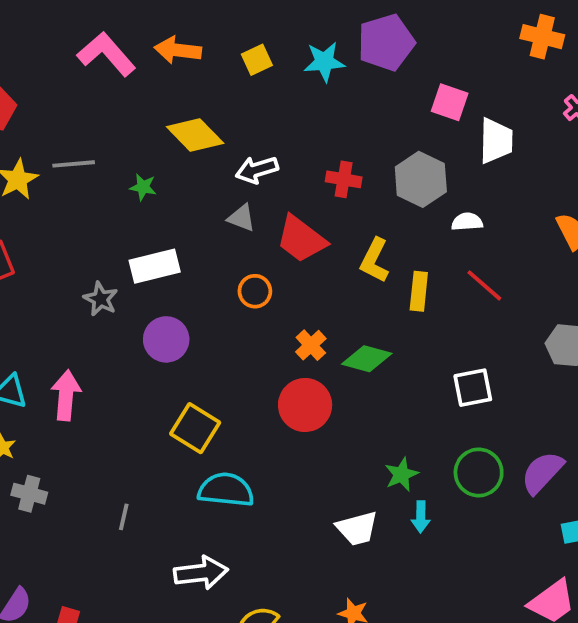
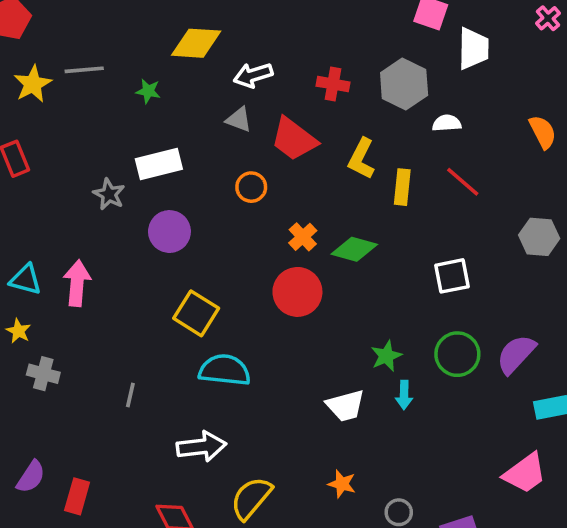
yellow diamond: (195, 135) -> (196, 43), turned -42

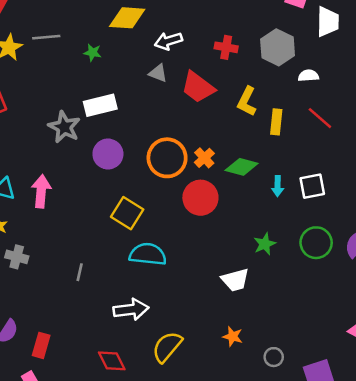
orange circle: (251, 187) -> (167, 158), moved, size x1.8
gray star: (109, 194) -> (64, 127), size x1.4
cyan arrow: (404, 395) -> (278, 186), moved

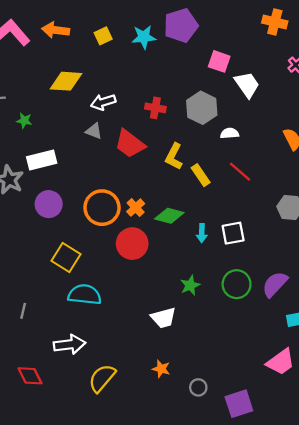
white trapezoid: (328, 22) -> (247, 85), turned -36
green star: (93, 53) -> (24, 121), moved
yellow rectangle: (276, 122) -> (201, 175), turned -40
red diamond: (112, 361) -> (30, 376), moved

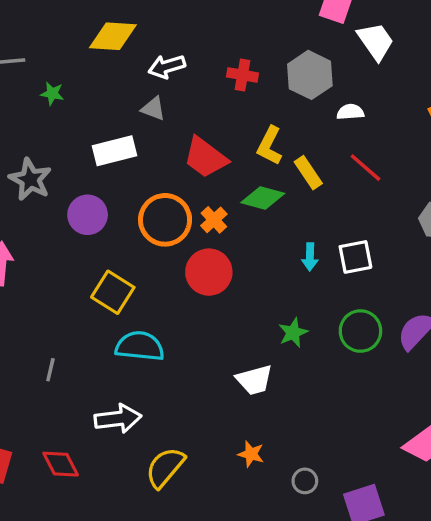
red trapezoid: (130, 144) -> (205, 157), moved
white rectangle: (42, 160) -> (115, 151), moved
green diamond: (169, 216) -> (263, 198), moved

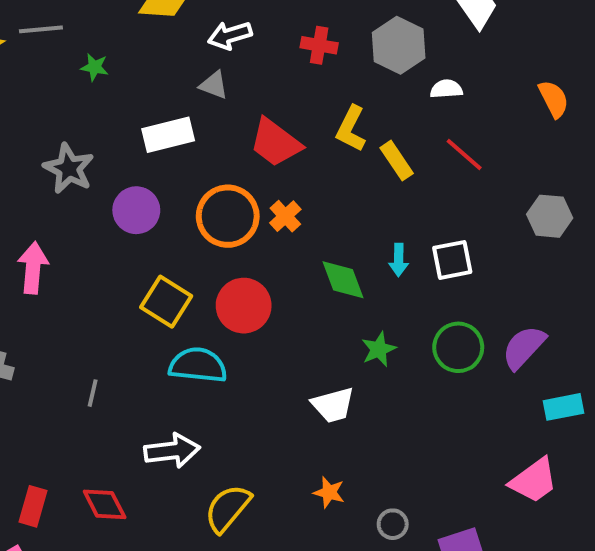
green diamond: (263, 198) -> (343, 280), moved, turned 54
red circle: (209, 272) -> (244, 306), moved

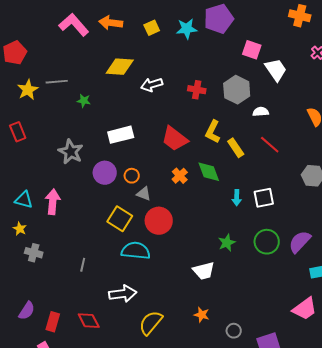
gray triangle: (214, 85) -> (144, 194), moved
orange circle: (228, 216) -> (132, 176), moved, size x0.5
green diamond: (343, 280) -> (209, 172), moved

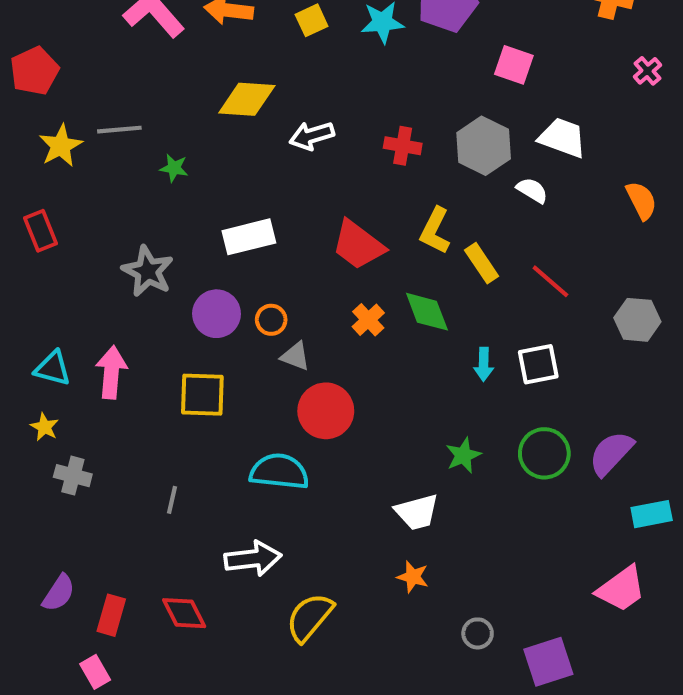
white trapezoid: (276, 70) -> (563, 138), moved, turned -35
white semicircle: (261, 112) -> (532, 190), turned 35
red line: (270, 145) -> (550, 281), moved
yellow square: (120, 219) -> (202, 395), moved, turned -30
orange star: (202, 315) -> (413, 577), moved

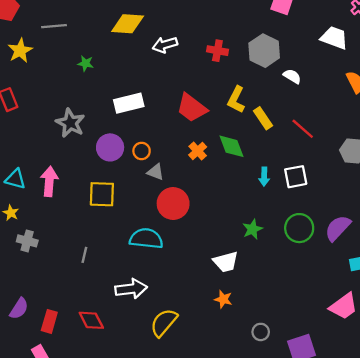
gray line: (119, 130) -> (54, 26), moved
white trapezoid: (563, 138) -> (334, 38), moved

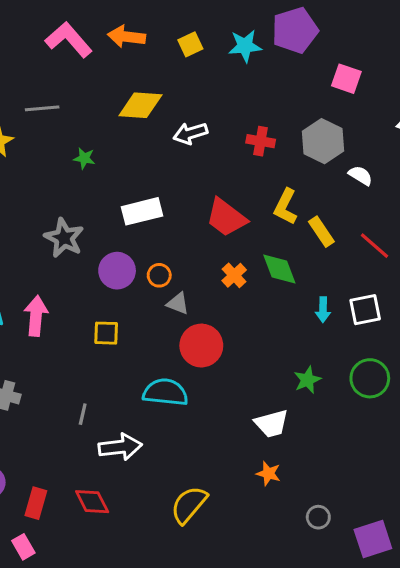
yellow square: (102, 194) -> (106, 333), size x0.7
white arrow: (131, 289) -> (120, 447), moved

